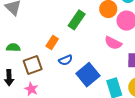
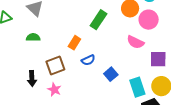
green semicircle: (13, 48) -> (33, 37), moved
blue square: (88, 75) -> (111, 74), size x0.6

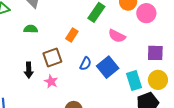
pink semicircle: (135, 42) -> (117, 36), moved
blue semicircle: (88, 60) -> (86, 64), moved, turned -40
blue square: (111, 74) -> (108, 67), size x1.5

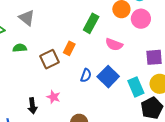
green semicircle: (31, 29) -> (20, 48), moved
brown square: (52, 57) -> (49, 59), moved
black arrow: (29, 70) -> (32, 106), moved

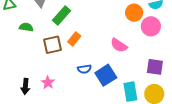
green rectangle: (91, 23) -> (61, 16), moved
blue semicircle: (86, 75) -> (84, 69), turned 48

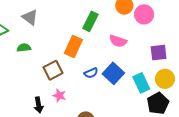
green rectangle: (61, 16) -> (90, 21), moved
orange rectangle: (74, 39) -> (73, 47), size x1.5
brown square: (53, 45) -> (53, 70), moved

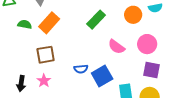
pink circle: (144, 14) -> (147, 44), moved
orange rectangle: (73, 47) -> (49, 23), moved

